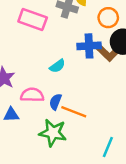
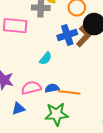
brown L-shape: (108, 52) -> (84, 36), turned -75
blue semicircle: (55, 102) -> (52, 88), turned 72

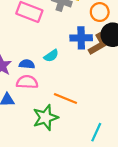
blue semicircle: (52, 88) -> (27, 64), moved
green star: (56, 114) -> (45, 118), turned -30

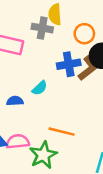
pink semicircle: (27, 82) -> (18, 142), moved

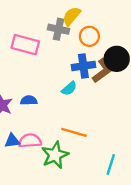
yellow semicircle: (55, 14) -> (72, 16), turned 42
orange circle: (84, 34) -> (89, 36), moved
cyan semicircle: (40, 88) -> (69, 89), moved

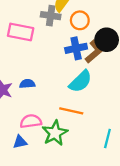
cyan semicircle: (69, 89) -> (80, 81), moved, size x1.6
blue triangle: (12, 141) -> (20, 142), moved

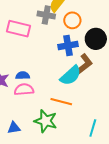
brown L-shape: (94, 52) -> (84, 64), moved
pink semicircle: (31, 121) -> (24, 89), moved
green star: (55, 133) -> (46, 121), turned -30

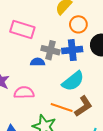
gray cross: (46, 15) -> (51, 50), moved
brown L-shape: (84, 64) -> (83, 106), moved
blue semicircle: (23, 76) -> (38, 62), moved

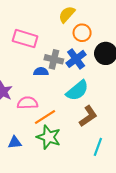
blue cross: (72, 50) -> (76, 59), turned -30
orange line: (62, 107) -> (45, 117), moved, turned -50

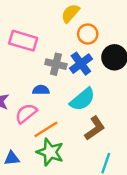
blue semicircle: (41, 72) -> (41, 90), moved
pink semicircle: (27, 103) -> (26, 113), turned -36

